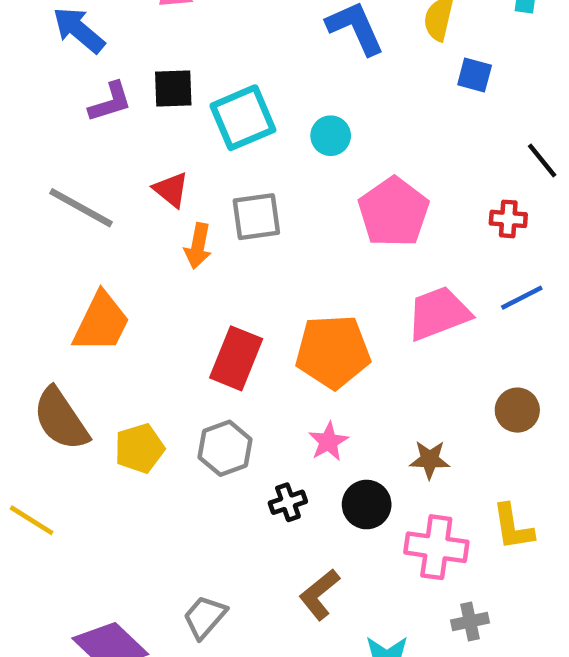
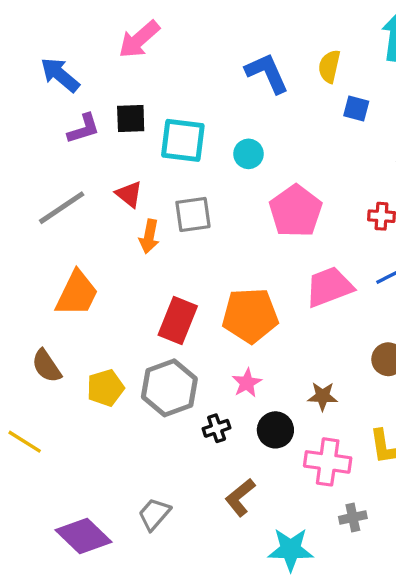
cyan square: (243, 118) -> (183, 140), turned 30
gray line: (81, 208) -> (62, 208), turned -63
brown semicircle: (61, 419) -> (47, 366), size x0.7
gray hexagon: (225, 448) -> (169, 388), size x1.4

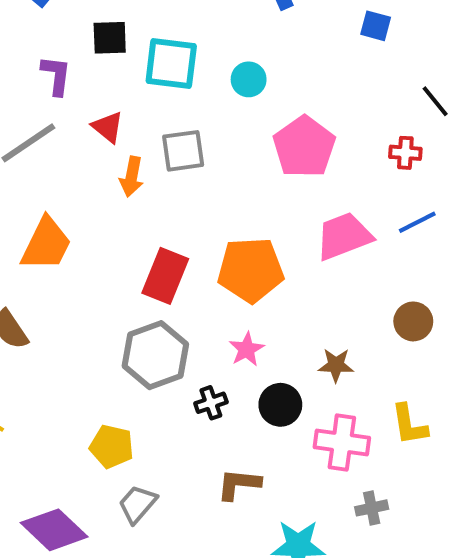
purple L-shape: (84, 129) -> (56, 75), moved, turned -66
yellow pentagon: (105, 388) -> (112, 446), moved, turned 30
brown L-shape: (240, 497) -> (239, 484), turned 45

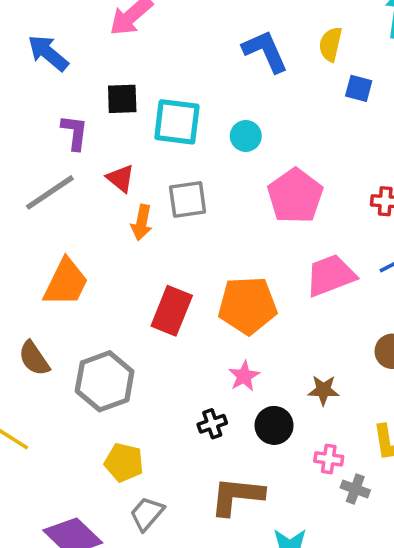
gray hexagon: (155, 355) -> (105, 381), moved
pink cross: (342, 442) -> (329, 459), size x0.6
brown L-shape: (239, 484) -> (237, 496), size x1.4
gray cross: (372, 508) -> (355, 489), moved, turned 32

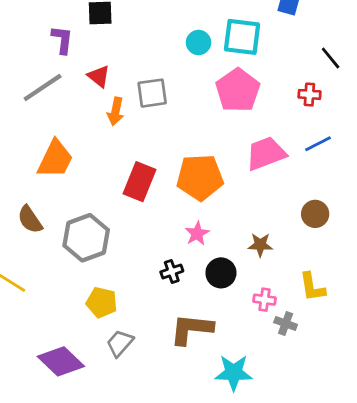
cyan square: (177, 122) -> (242, 37), moved

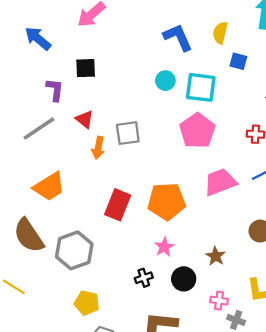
cyan circle: (198, 43) -> (165, 81), moved
orange trapezoid: (55, 159) -> (49, 187), turned 32
brown semicircle: (30, 220) -> (29, 236), size x1.5
brown star: (260, 245) -> (216, 256), turned 30

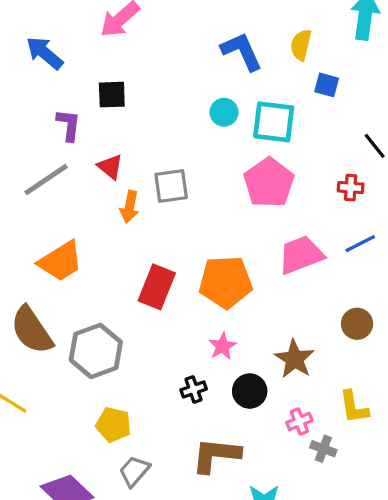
brown star: (216, 256) -> (295, 359), size x1.4
pink cross: (219, 301) -> (299, 421), turned -30

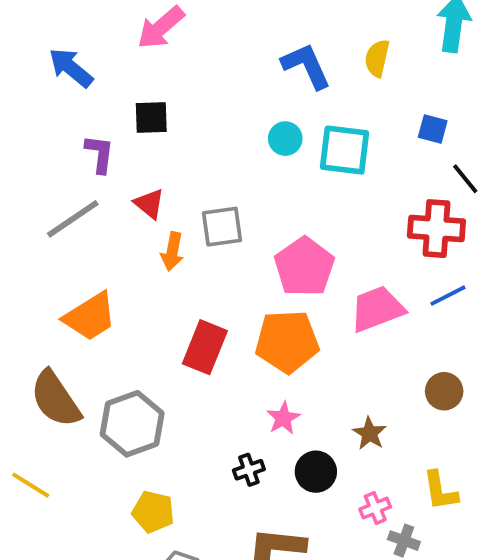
blue square: (327, 85) -> (433, 129), moved
pink pentagon: (269, 183) -> (304, 267), moved
red cross: (351, 188) -> (436, 229), size x1.8
brown star: (295, 359) -> (369, 433), size x0.7

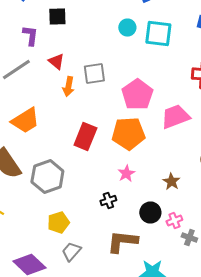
black circle: (316, 472) -> (150, 212), moved
yellow pentagon: (153, 512) -> (58, 222), turned -30

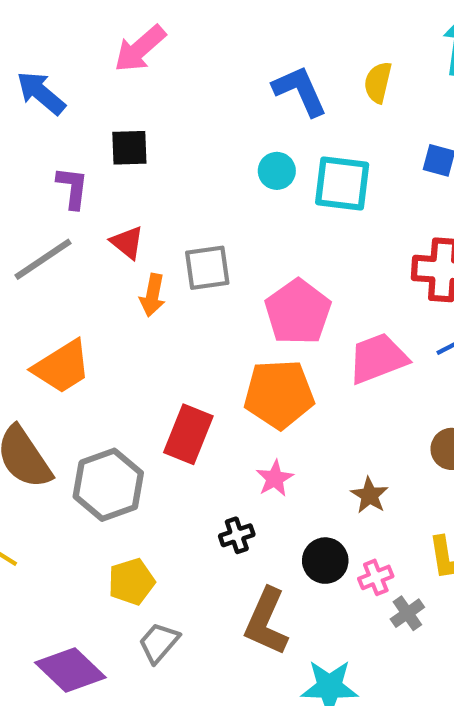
red rectangle: (85, 136) -> (188, 434), moved
gray cross: (189, 238) -> (407, 613), turned 35
brown L-shape: (122, 242) -> (266, 622), turned -72

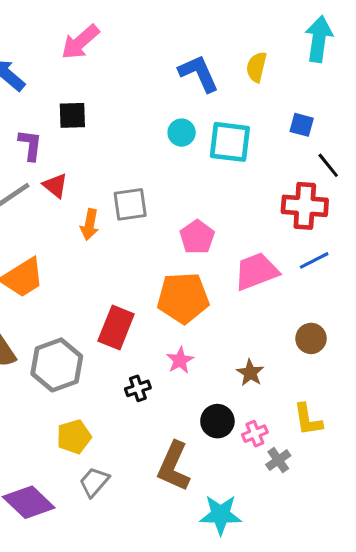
red triangle: (127, 242) -> (55, 186), moved
pink pentagon: (298, 312) -> (197, 237), size x0.7
black cross: (237, 535) -> (138, 388), moved

